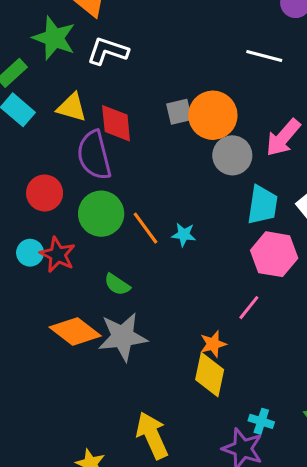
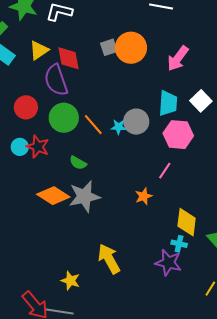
yellow triangle: (72, 107) -> (39, 50), turned -45
gray circle: (232, 155) -> (136, 122), moved
yellow diamond: (210, 375) -> (187, 222), moved

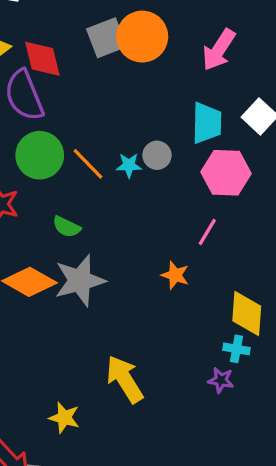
gray square: (109, 47) -> (107, 38), size x1.4
gray circle: (136, 122) -> (157, 155), size x0.7
orange star: (144, 196) -> (175, 275), turned -30
purple star: (168, 263) -> (221, 380), size x0.6

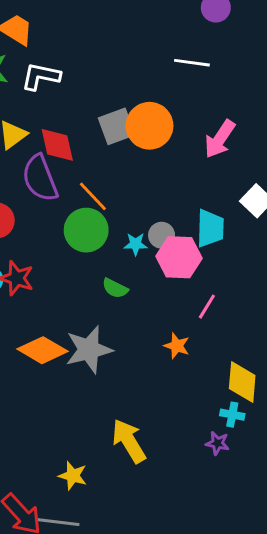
cyan trapezoid: (207, 123) -> (210, 228), moved
green circle: (40, 155) -> (86, 230), moved
orange line: (88, 164) -> (93, 196), moved
pink hexagon: (226, 173) -> (179, 257), moved
green semicircle: (67, 227) -> (115, 288), moved

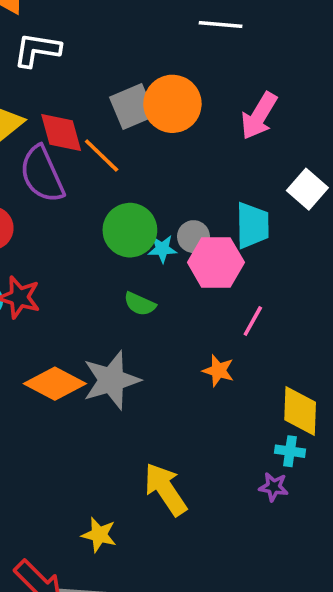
orange line: (93, 196) -> (102, 156), moved
green circle: (86, 230) -> (130, 230), moved

